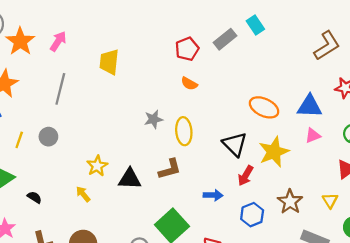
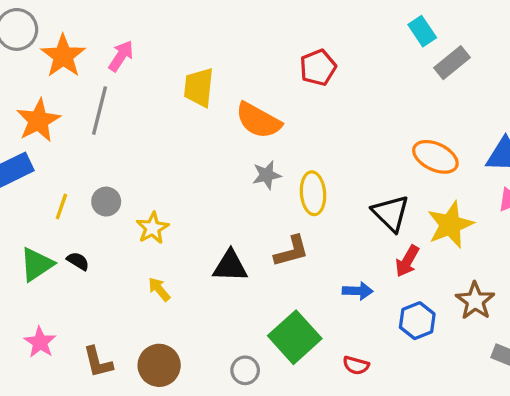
gray rectangle: (225, 39) -> (452, 63), moved
orange semicircle: (189, 84) -> (258, 120), moved, size x1.8
gray line: (60, 89) -> (100, 111), moved
yellow star: (97, 166) -> (152, 228), moved
black semicircle: (34, 197) -> (78, 261), moved

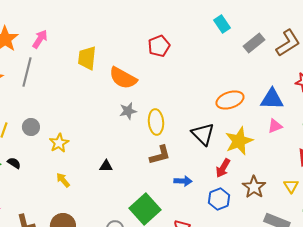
gray rectangle: (452, 63) -> (254, 43), moved
orange ellipse: (435, 157) -> (230, 100), turned -44
brown L-shape: (291, 251) -> (160, 155), moved
red arrow: (407, 261) -> (223, 168), moved
black triangle: (230, 266) -> (106, 166), size x0.6

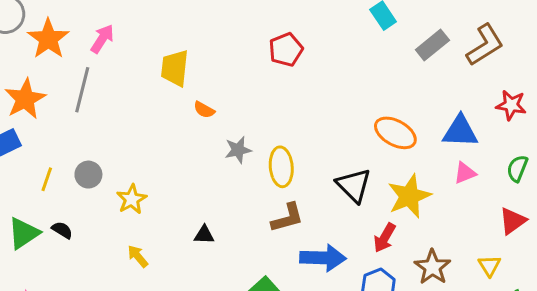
orange semicircle: (123, 78) -> (204, 110), moved, size x0.5
orange ellipse: (230, 100) -> (395, 133), turned 48
blue arrow: (183, 181) -> (323, 258), size x1.6

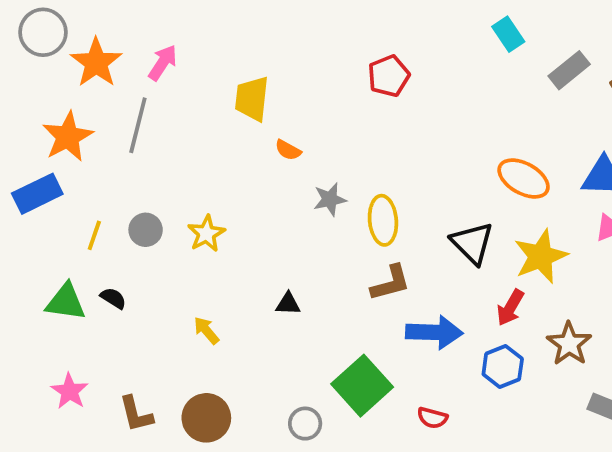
yellow star: (132, 199) -> (206, 234), moved
green triangle: (24, 233) -> (66, 302), turned 42

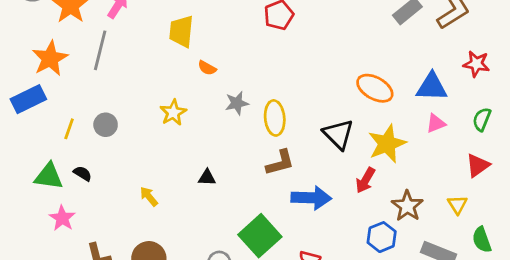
yellow star: (206, 234) -> (173, 113), moved
blue hexagon: (503, 367) -> (382, 237), moved
pink star: (70, 391) -> (62, 218), moved

